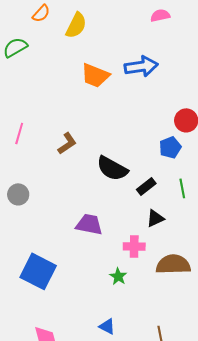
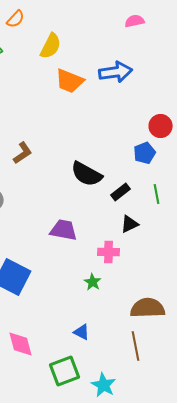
yellow semicircle: (76, 25) -> (51, 46), moved
brown L-shape: (67, 143) -> (23, 153), moved
brown semicircle: (173, 264) -> (148, 308), moved

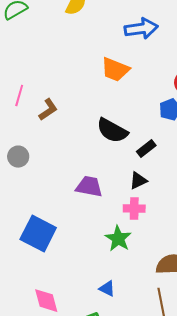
orange trapezoid: (70, 81) -> (115, 70), moved
black triangle: (130, 224) -> (138, 181), moved
green star: (93, 282) -> (118, 239), size x1.5

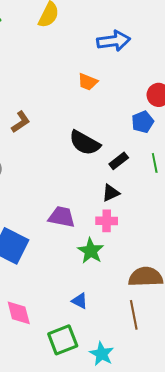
orange trapezoid: (115, 70) -> (88, 82), size x0.7
purple trapezoid: (89, 187) -> (62, 217), moved

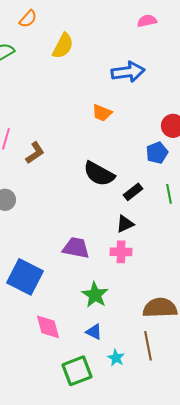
green star: (91, 251) -> (95, 295), moved
pink diamond: (19, 313) -> (48, 327), moved
cyan star: (102, 354) -> (116, 358), moved, size x0.7

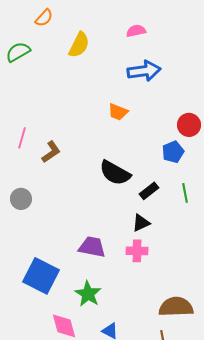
pink semicircle: (147, 21) -> (136, 31), moved
green star: (95, 295) -> (88, 294), moved

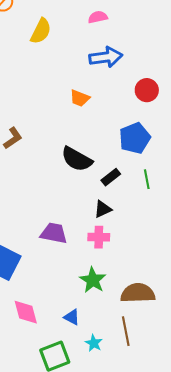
red circle: (189, 125) -> (147, 90), moved
blue pentagon: (173, 152) -> (135, 138), size x1.4
green star: (88, 294) -> (93, 280), moved

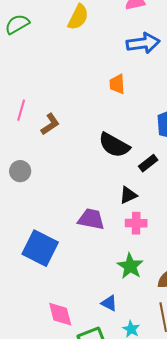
orange trapezoid: (80, 98) -> (117, 84), turned 65
black triangle: (103, 209) -> (128, 195), moved
pink diamond: (26, 312) -> (60, 314), moved

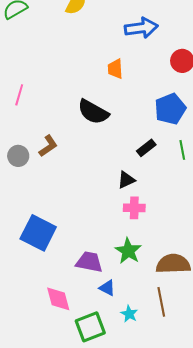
brown L-shape: (50, 124) -> (48, 146), moved
black semicircle: (114, 145) -> (93, 112), moved
purple trapezoid: (91, 219) -> (89, 262), moved

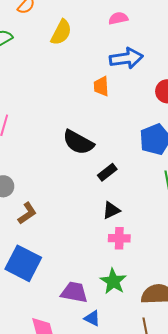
orange trapezoid: (115, 69) -> (101, 86), moved
brown L-shape: (48, 146) -> (27, 213), moved
black rectangle: (146, 148) -> (107, 172), moved

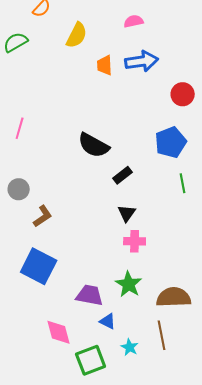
orange trapezoid: (101, 86) -> (105, 65), moved
black triangle: (111, 210) -> (127, 213), turned -30

